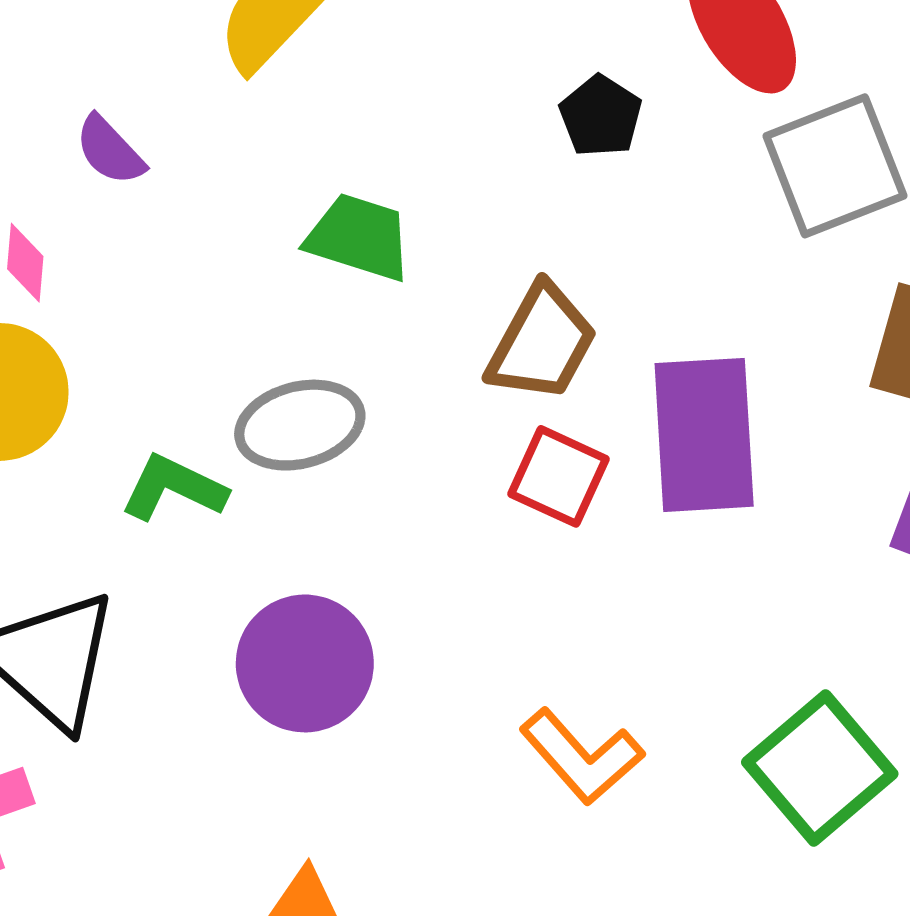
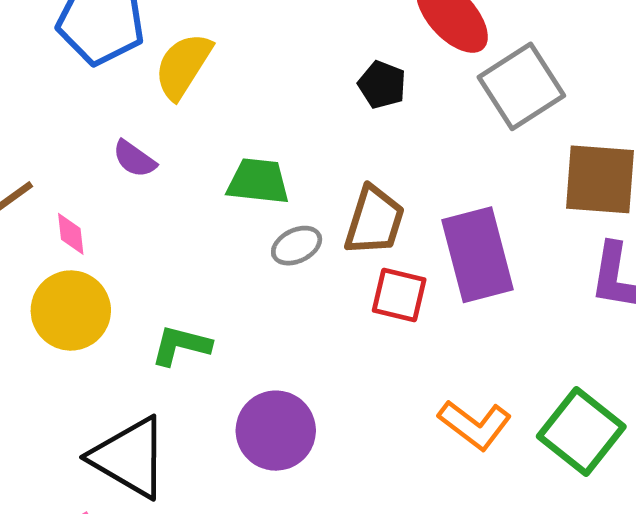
purple semicircle: (110, 150) -> (134, 159), moved
gray ellipse: (300, 425) -> (297, 246), moved, size x0.7
orange L-shape: (582, 757) -> (475, 425), moved

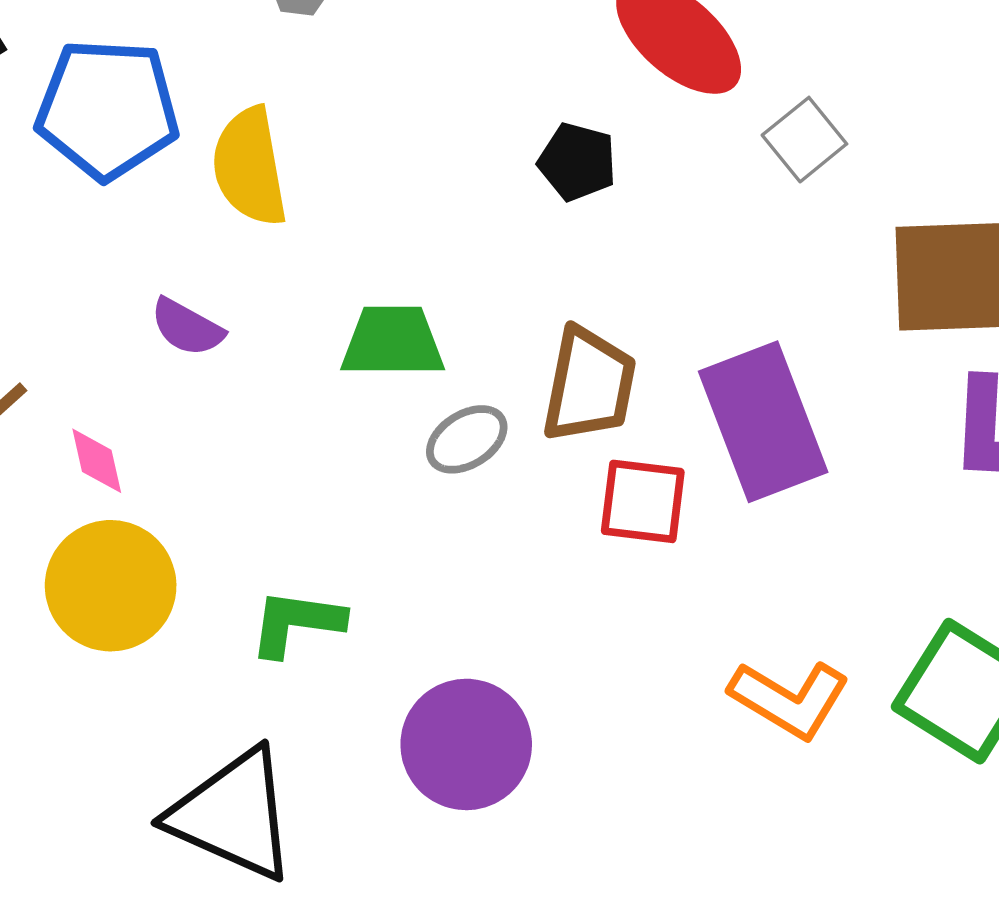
yellow semicircle: (183, 66) -> (250, 167), turned -36
gray square: (521, 86) -> (804, 140), size x0.6

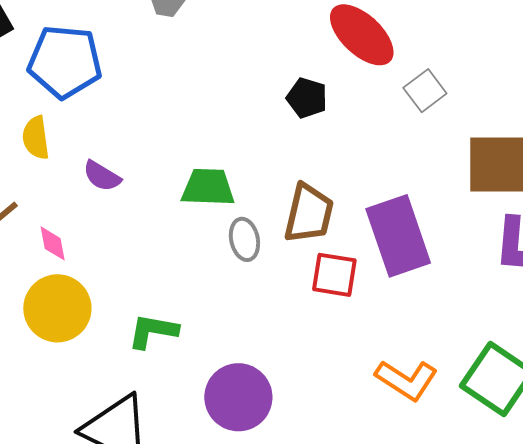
yellow semicircle: (250, 167) -> (36, 138), moved, size x0.7
gray ellipse: (467, 439) -> (244, 239), turned -72

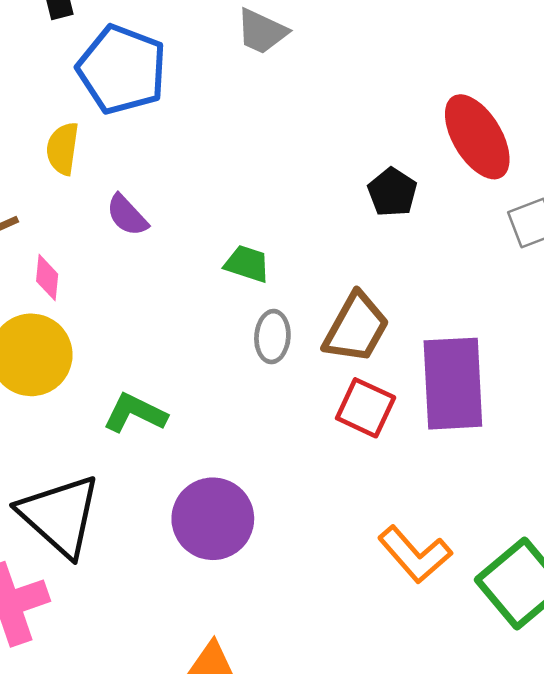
green trapezoid: (208, 187) -> (247, 264), size x0.7

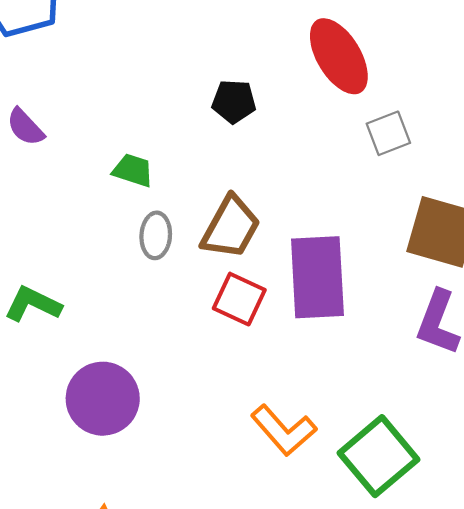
black pentagon: (392, 192) -> (234, 101), moved, turned -30

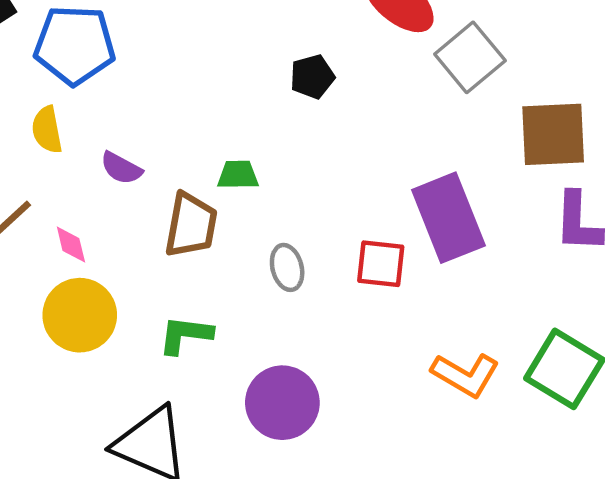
gray square: (388, 133) -> (470, 57), size x1.5
brown trapezoid: (231, 227) -> (191, 225), moved
gray ellipse: (156, 235) -> (287, 267), moved

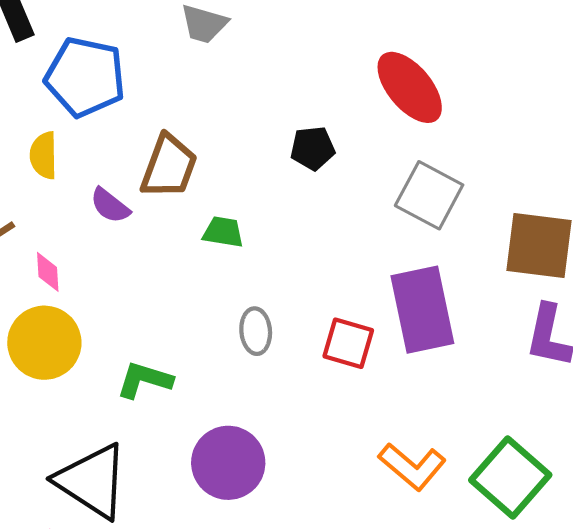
gray square: (470, 57) -> (429, 195), moved, turned -32
brown trapezoid: (191, 225) -> (169, 166), moved

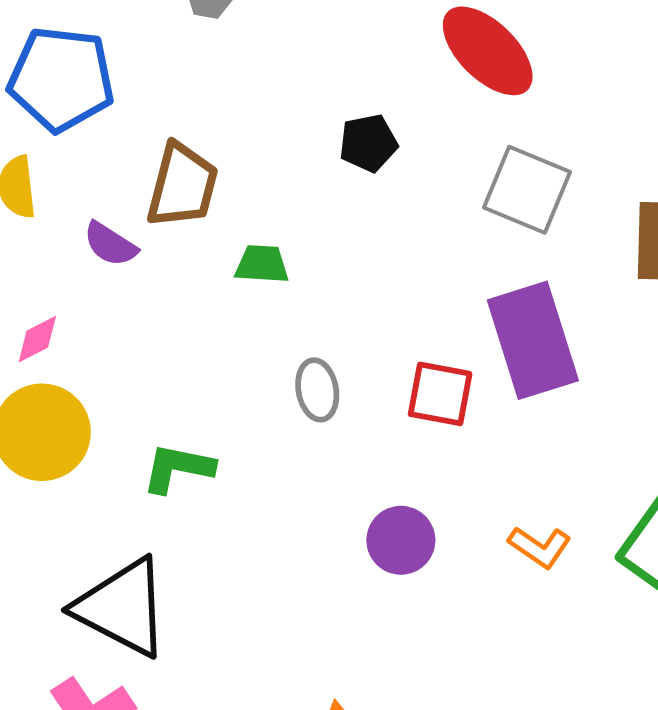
pink diamond: (48, 272) -> (37, 339), turned 72
purple circle: (228, 463) -> (401, 540), moved, size x0.7
orange L-shape: (412, 466) -> (540, 547), size x0.7

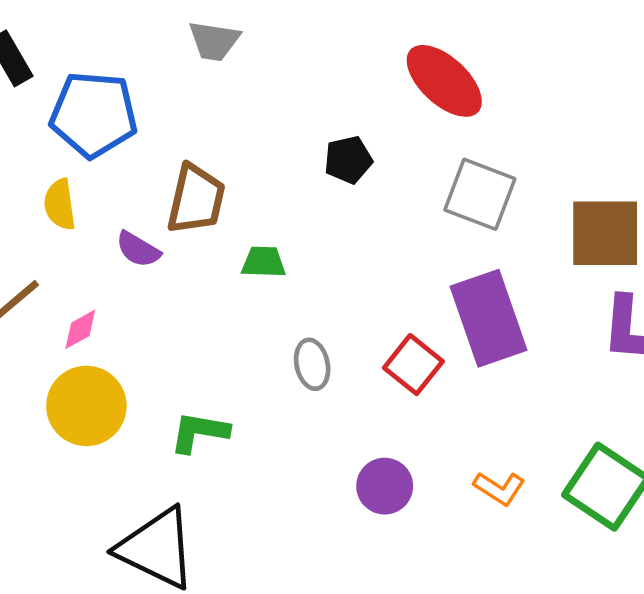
red square: (440, 394) -> (413, 365), turned 30

